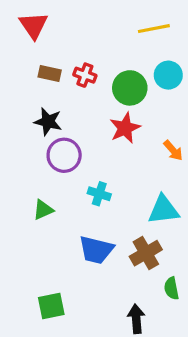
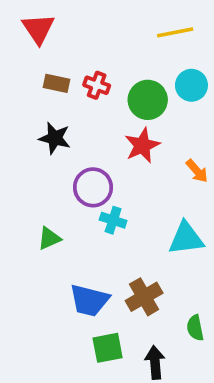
purple circle: (64, 155) -> (93, 187), moved
blue trapezoid: (96, 250) -> (89, 300), moved
brown cross: (146, 253) -> (144, 297), moved
green square: (51, 306) -> (108, 348), moved

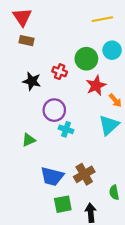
brown rectangle: (57, 83) -> (26, 41), moved
red cross: (97, 85) -> (60, 72), moved
red star: (142, 145) -> (96, 85), moved
cyan triangle: (186, 238) -> (109, 125), moved, turned -35

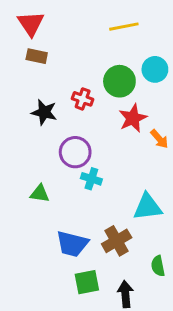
yellow line: (102, 19) -> (124, 27), moved
cyan triangle: (109, 125) -> (148, 207), moved, turned 35
green triangle: (29, 140) -> (40, 194), turned 32

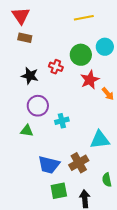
purple circle: (75, 152) -> (38, 106), moved
cyan cross: (91, 179) -> (62, 121), turned -32

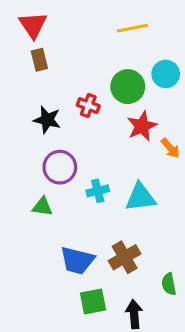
brown rectangle: (25, 38) -> (39, 60), turned 64
cyan triangle: (100, 140) -> (140, 197), moved

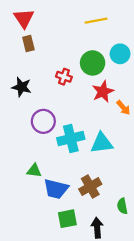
black star: (47, 120) -> (22, 87), moved
cyan cross: (98, 191) -> (71, 139), size x1.6
green triangle: (42, 207) -> (34, 171), moved

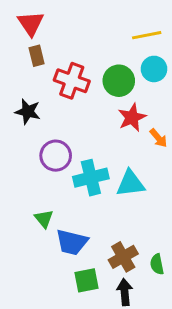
yellow line: (96, 21) -> (147, 35), moved
red cross: (64, 77) -> (72, 81), moved, size x1.6
green triangle: (34, 171) -> (44, 219), turned 42
brown cross: (90, 187) -> (123, 257), moved

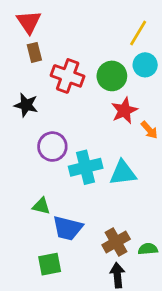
yellow line: (147, 35) -> (138, 33), turned -48
green triangle: (44, 219) -> (41, 206), turned -36
green semicircle: (157, 264) -> (148, 249), turned 96
green square: (86, 280) -> (50, 264), moved

